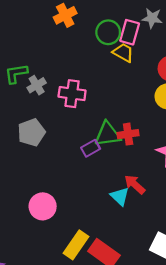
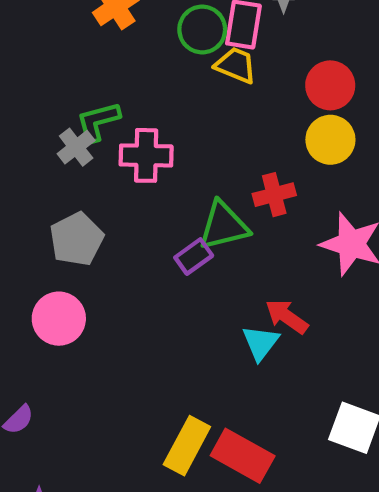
green L-shape: (16, 74) -> (98, 121), moved
red cross: (128, 134) -> (274, 195), moved
cyan triangle: (120, 196) -> (260, 343), turned 30
pink circle: (43, 206) -> (59, 319), moved

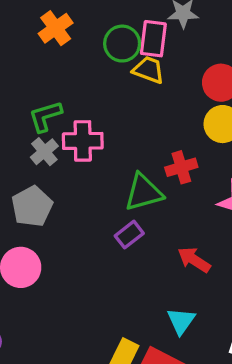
gray cross: (76, 147) -> (44, 152), moved
purple rectangle: (194, 256) -> (129, 235), moved
cyan triangle: (260, 343) -> (181, 321), moved

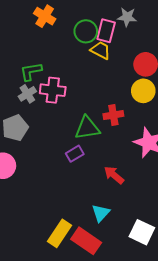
orange cross: (56, 28) -> (45, 16), turned -30

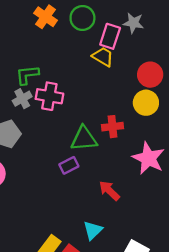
green circle: (86, 31) -> (82, 18), moved

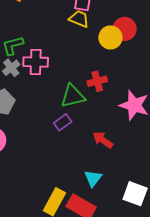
yellow circle: (146, 103) -> (110, 37), moved

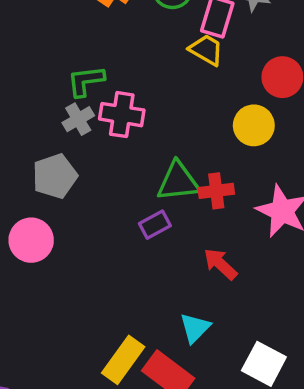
yellow circle: (110, 37) -> (254, 125), moved
red cross: (97, 81) -> (216, 191), moved

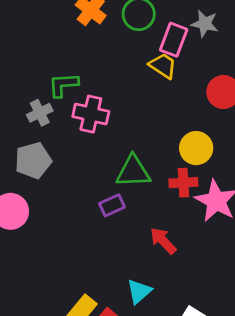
gray cross: (78, 119) -> (40, 113), moved
yellow circle: (254, 125) -> (196, 148), moved
red cross: (216, 191) -> (183, 183), moved

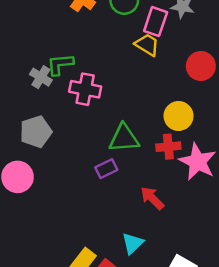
gray cross: (40, 113) -> (41, 77), moved, turned -30

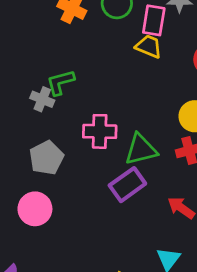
pink cross: (85, 89) -> (100, 131), moved
purple rectangle: (106, 169) -> (127, 185), size x1.5

